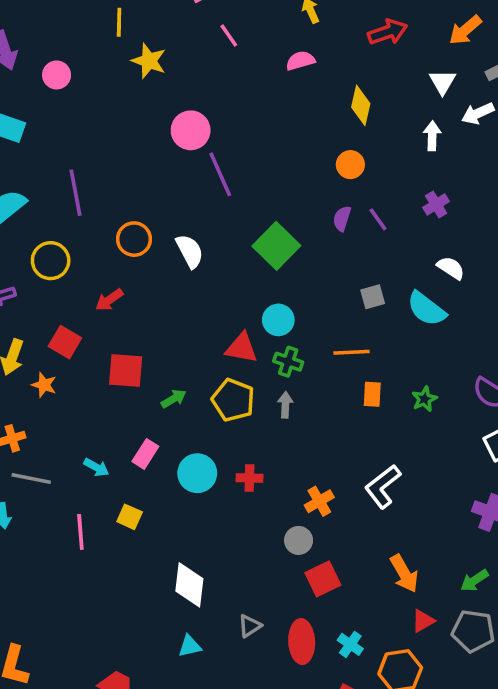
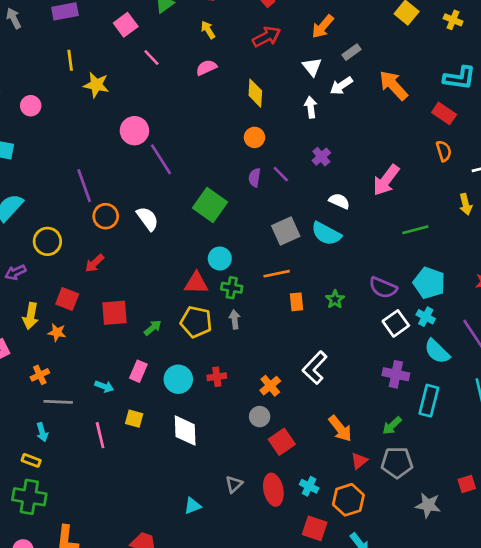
purple line: (76, 193) -> (84, 186), moved
gray square: (373, 297) -> (286, 231), size x1.5
white diamond: (189, 585) -> (185, 431), moved

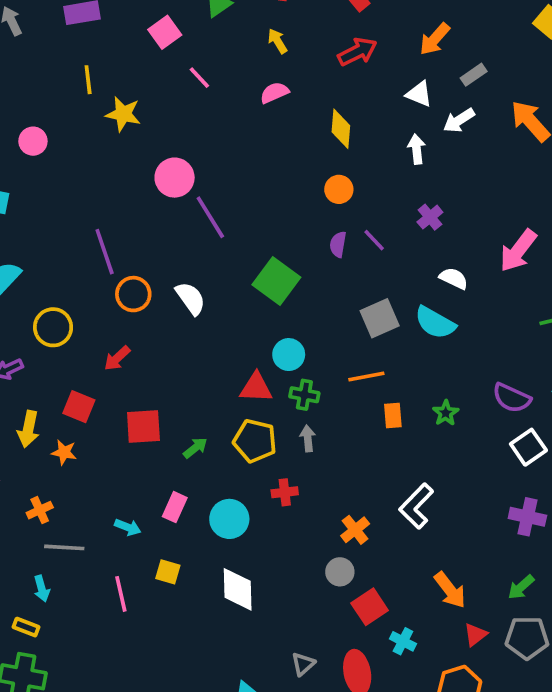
white triangle: (312, 67) -> (419, 94), turned -30
red cross: (217, 377) -> (285, 492), moved
cyan cross: (309, 486) -> (403, 641), moved

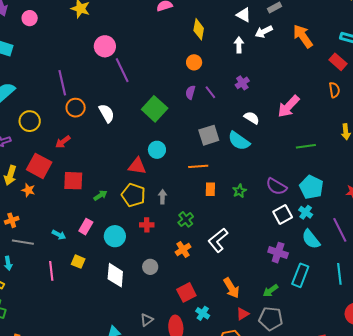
green cross: (304, 395) -> (186, 219), moved, turned 35
red square: (79, 407) -> (39, 166), size x1.4
gray circle: (340, 572) -> (150, 267), moved

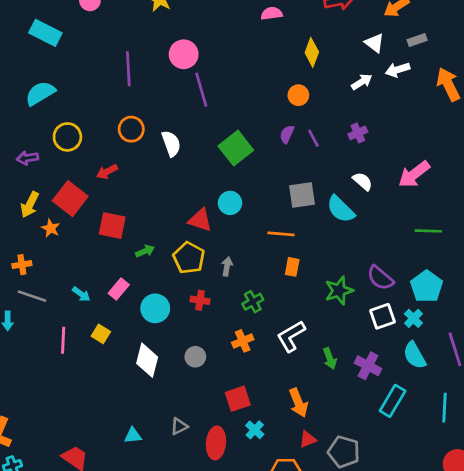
white arrow: (239, 45) -> (362, 82), turned 49
purple line: (62, 83) -> (128, 69), moved
green star: (239, 191) -> (339, 291), moved, size x1.5
green arrow: (270, 291) -> (330, 358), moved, turned -84

